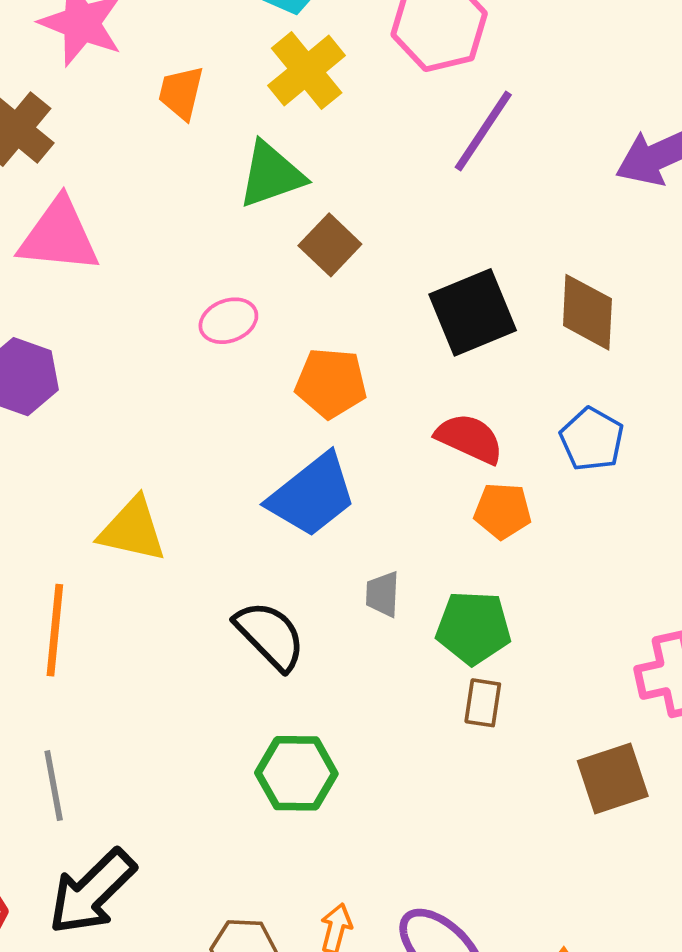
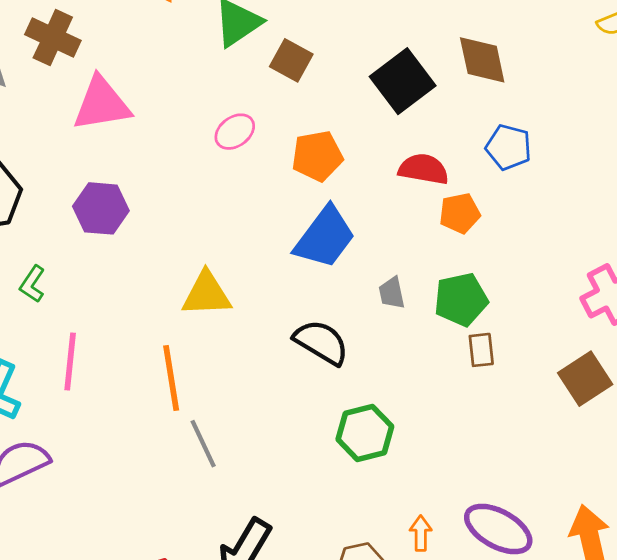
gray line: (54, 786) -> (203, 444), moved

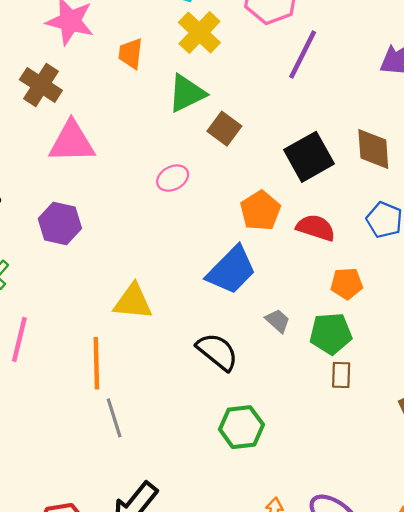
orange pentagon: (317, 156) -> (260, 211), moved, turned -30
orange pentagon: (460, 213) -> (347, 284), moved
gray trapezoid: (392, 293) -> (278, 321), turned 136

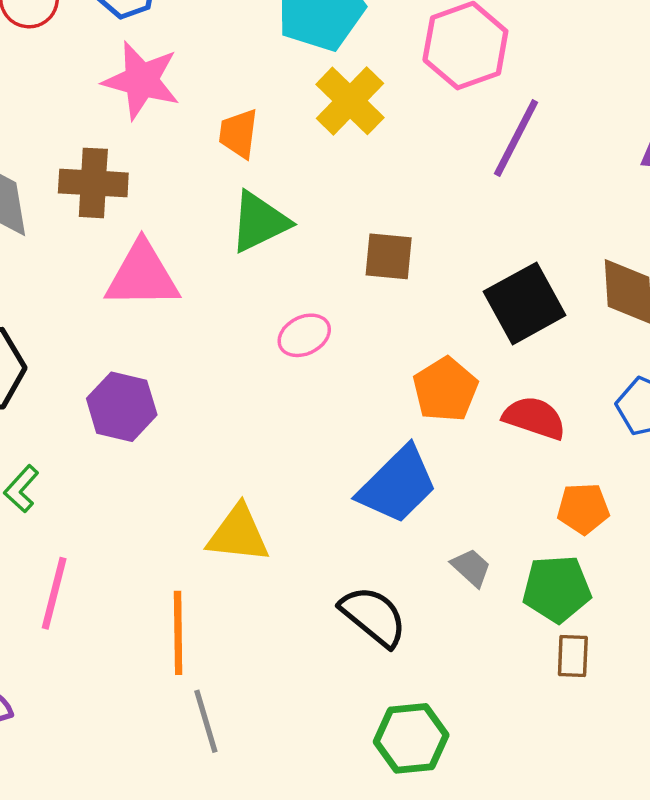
brown cross: (41, 85) -> (93, 183), turned -30
green triangle: (187, 93) -> (259, 222), moved
brown square: (224, 129) -> (389, 256), turned -32

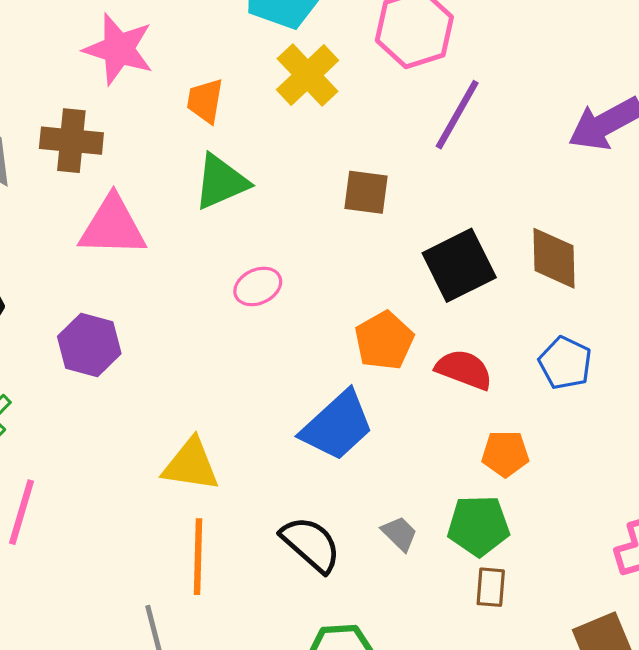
brown square: (389, 256) -> (366, 192), moved
gray trapezoid: (471, 568) -> (400, 534), moved
orange line: (178, 633) -> (198, 557), moved

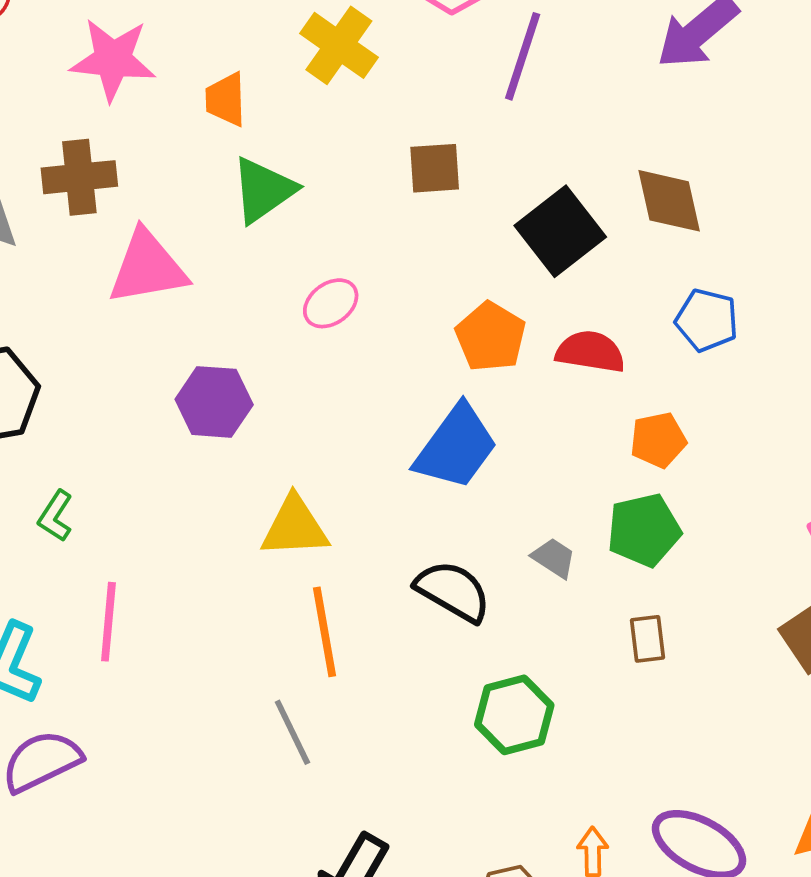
purple hexagon: (89, 345) -> (214, 402), moved
brown rectangle: (491, 587) -> (647, 639), moved

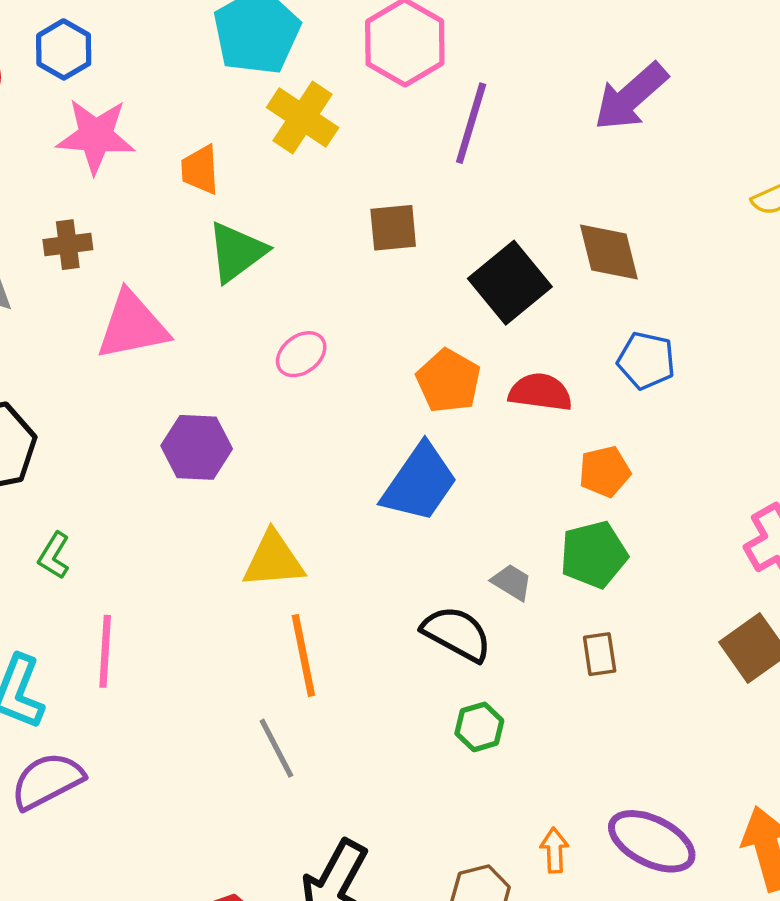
brown cross: (79, 177) -> (68, 245), size x0.7
black semicircle: (453, 591) -> (457, 634), moved
green hexagon: (514, 715) -> (479, 727), size x0.7

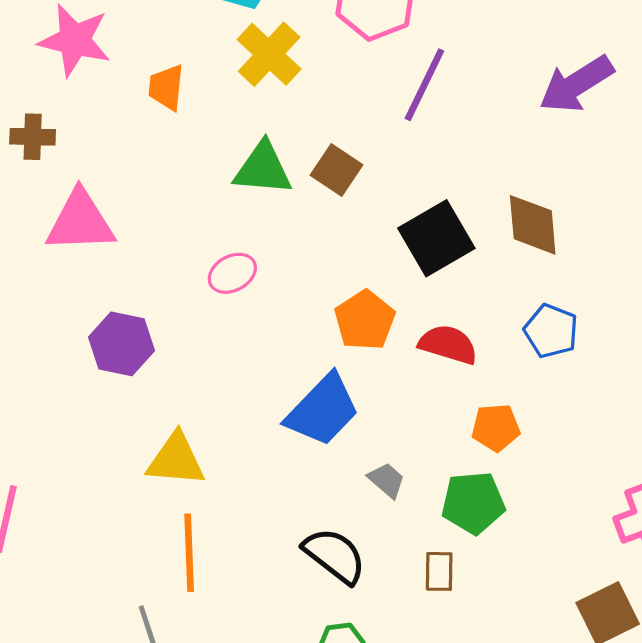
brown square: (393, 228) -> (336, 170), turned 30
green triangle: (237, 252) -> (263, 169), moved, turned 32
gray trapezoid: (512, 582) -> (387, 480), moved
brown rectangle: (600, 654) -> (439, 571), moved

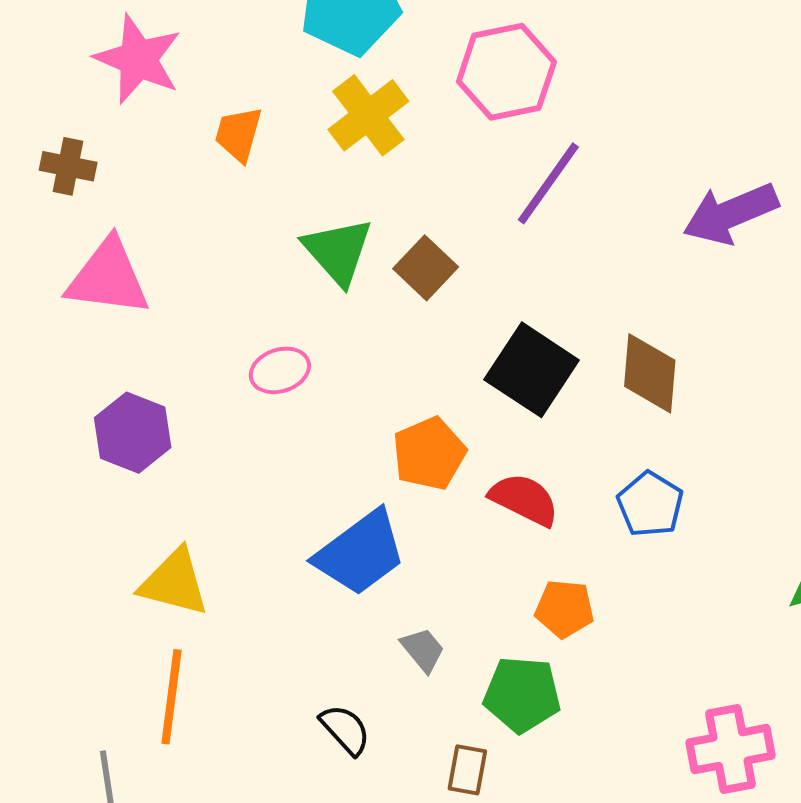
green triangle: (263, 169) -> (338, 251), turned 34
black square: (436, 238) -> (532, 370), turned -36
black semicircle: (335, 555) -> (345, 730), size x0.7

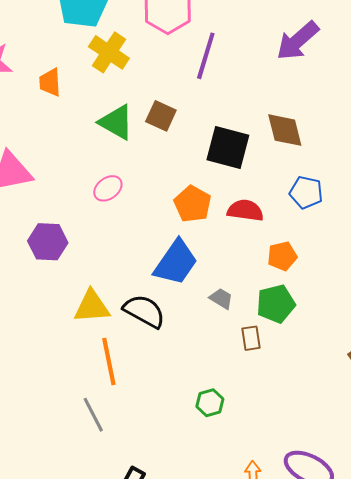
black semicircle: (345, 730) -> (144, 311), moved, size x1.5
brown rectangle: (467, 770) -> (251, 338), moved

